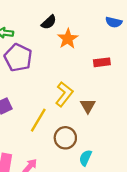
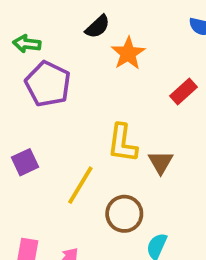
red rectangle: (102, 62) -> (184, 92), turned -35
yellow L-shape: (64, 94) -> (122, 143), turned 150

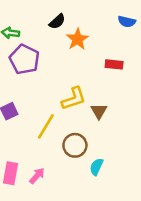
red rectangle: (184, 92) -> (114, 64), turned 48
yellow L-shape: (122, 143) -> (74, 99), turned -116

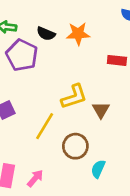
black semicircle: (57, 22) -> (46, 34), moved, turned 66
orange star: (77, 39) -> (78, 34), turned 30

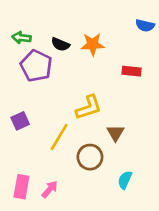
brown triangle: (101, 110) -> (115, 133), moved
cyan semicircle: (98, 169) -> (125, 180), moved

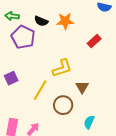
red rectangle: (132, 71) -> (94, 41), turned -48

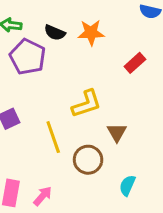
yellow line: (40, 90) -> (53, 137), turned -50

